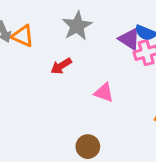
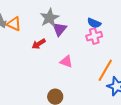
purple triangle: (129, 39) -> (59, 29), moved, turned 35

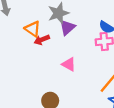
orange triangle: (14, 24) -> (33, 29), moved

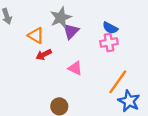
red arrow: (42, 40) -> (44, 55), moved

